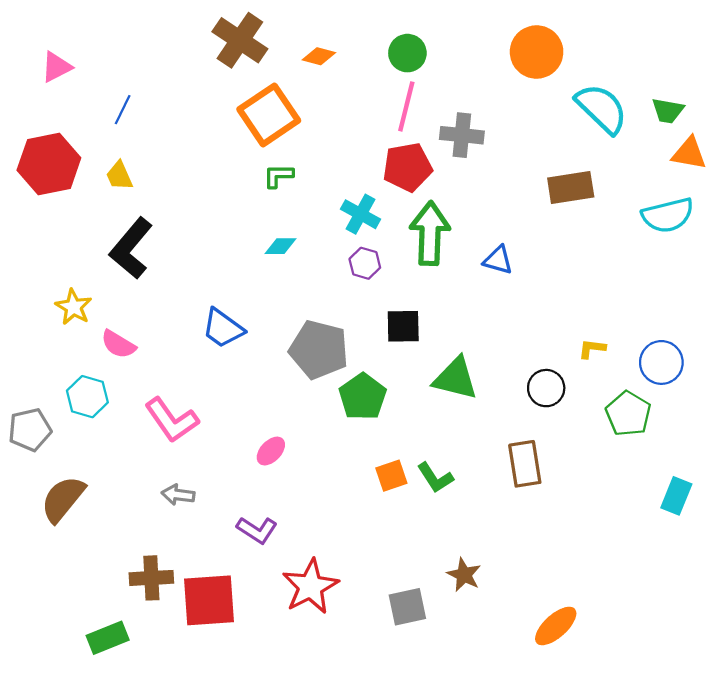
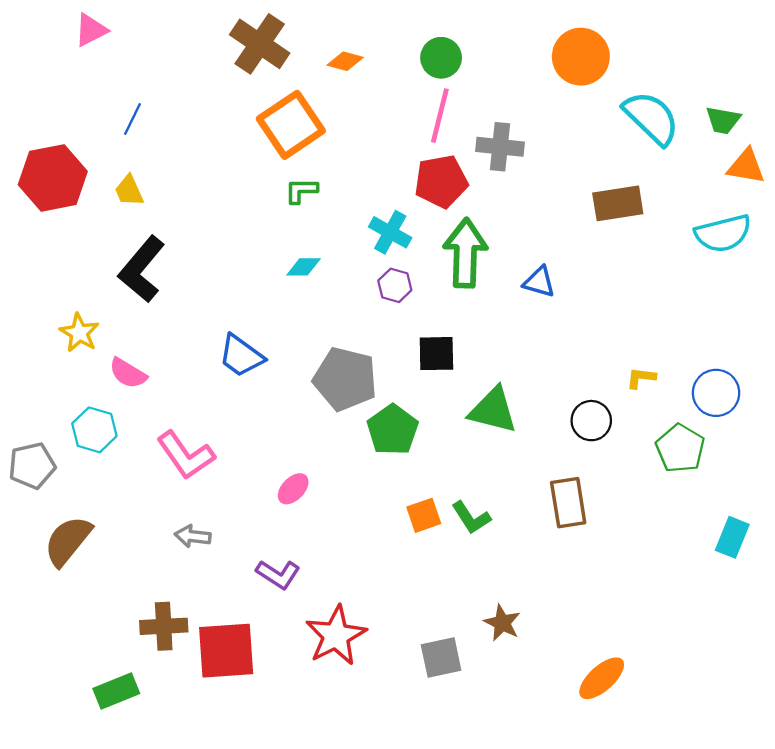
pink triangle: (56, 67) -> (91, 30), moved

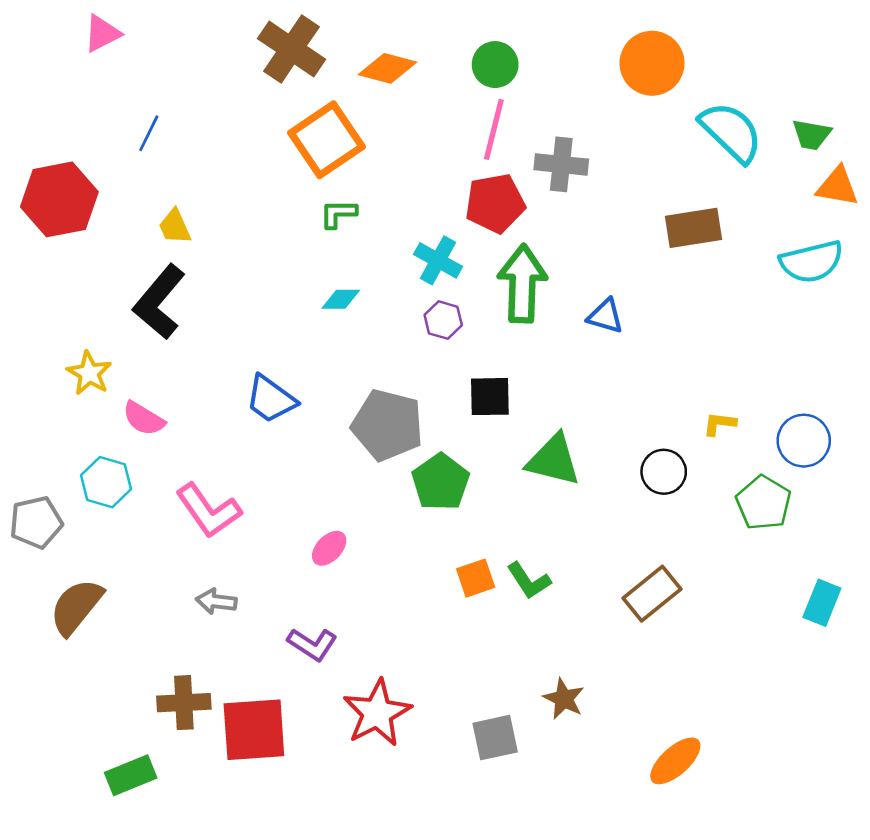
orange diamond: (345, 61) -> (387, 68), size x1.4
yellow trapezoid: (129, 191) -> (175, 227), moved
brown rectangle: (568, 503) -> (652, 594), moved, turned 60

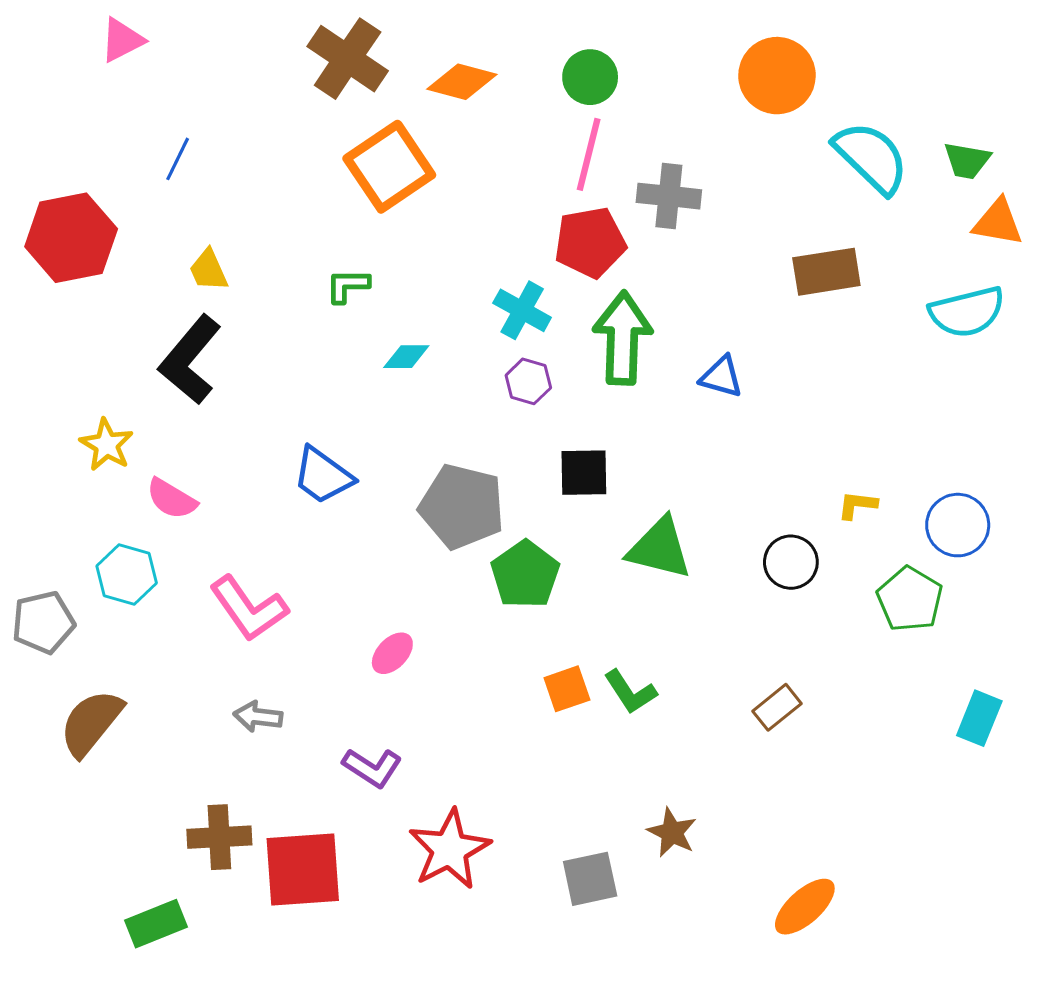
green L-shape: (338, 214) -> (348, 286), moved
brown rectangle: (652, 594) -> (777, 707), size x0.7

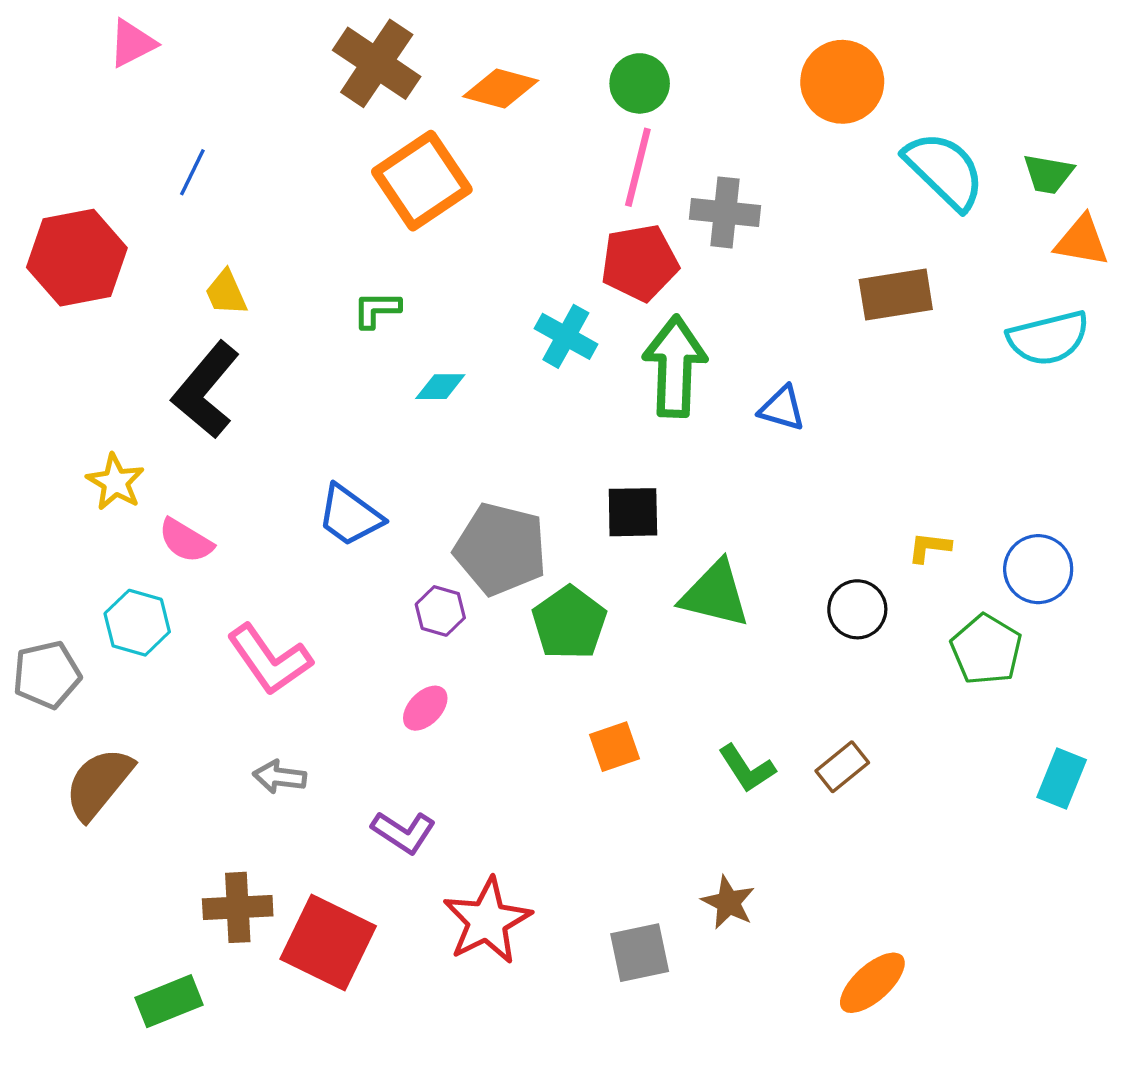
purple hexagon: (528, 381) -> (440, 611), moved
green L-shape: (630, 692) -> (747, 768), moved
red square: (303, 870) -> (328, 943), turned 30

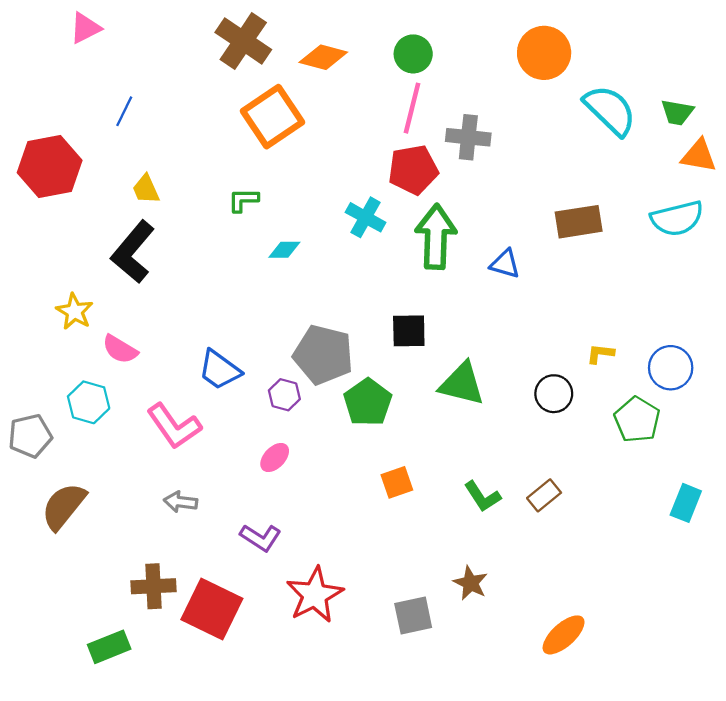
brown rectangle: (896, 294) -> (579, 222), moved
blue trapezoid: (350, 516) -> (219, 370), moved

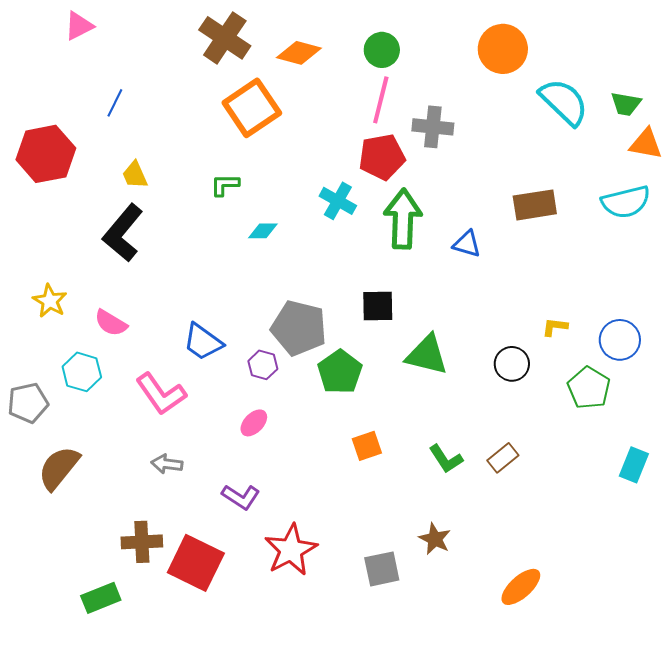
yellow star: (75, 311) -> (50, 301), moved

